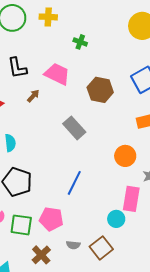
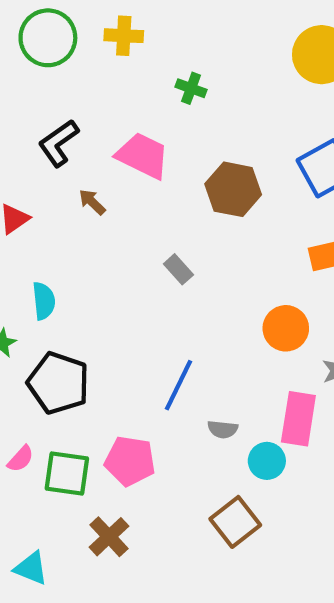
black L-shape: (17, 68) -> (58, 143), turned 65
brown arrow: (33, 96) -> (92, 202), turned -88
gray rectangle: (74, 128) -> (178, 269), size x0.6
gray semicircle: (73, 245) -> (223, 429), moved

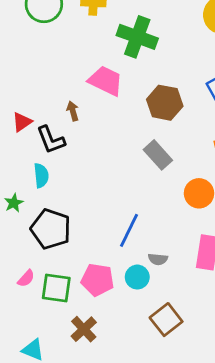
green cross: (191, 88) -> (137, 37), size x2.0
black L-shape: (58, 143) -> (51, 140), moved, turned -76
brown arrow: (92, 202) -> (73, 111), turned 30
gray rectangle: (178, 269) -> (158, 155), moved, size x1.5
cyan circle: (267, 461) -> (137, 277), moved

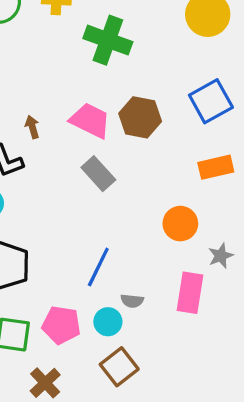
pink trapezoid: (106, 81) -> (90, 121), moved
gray rectangle: (158, 155) -> (98, 174), moved
brown square: (166, 320) -> (119, 367), moved

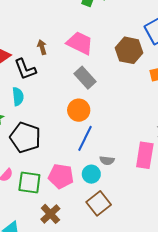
brown hexagon: (140, 117) -> (129, 50), moved
orange circle: (180, 224) -> (79, 110), moved

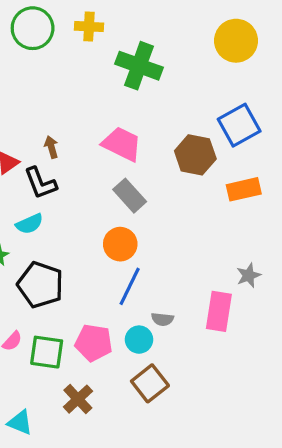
brown arrow: (42, 47) -> (51, 147), moved
cyan semicircle: (18, 96) -> (29, 224), turned 72

